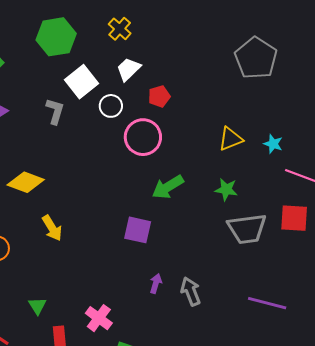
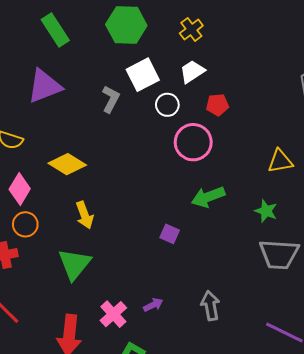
purple square: (138, 230) -> (170, 234), size x0.7
purple arrow: (156, 284) -> (153, 305), moved, turned 36
green triangle: (37, 306) -> (74, 264), moved, size x1.8

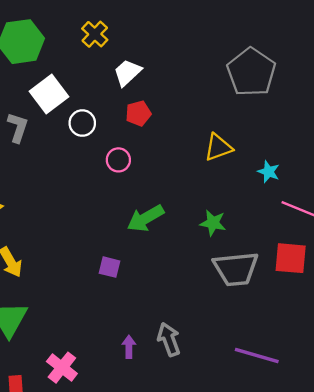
white trapezoid: (192, 72) -> (127, 72), moved
pink circle: (193, 142) -> (118, 160), size x0.6
yellow triangle: (280, 161) -> (218, 147), moved
purple arrow: (153, 305) -> (129, 347), moved, turned -54

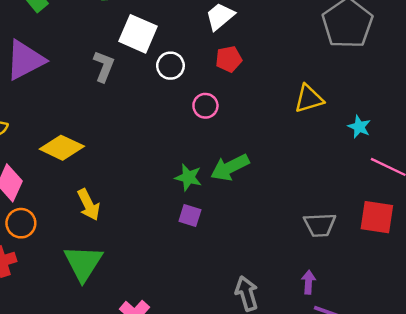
white square: (49, 94) -> (138, 34), turned -33
green star: (213, 223) -> (188, 177), moved
gray trapezoid: (236, 269) -> (320, 225), size x0.7
purple arrow: (129, 347) -> (308, 282), moved

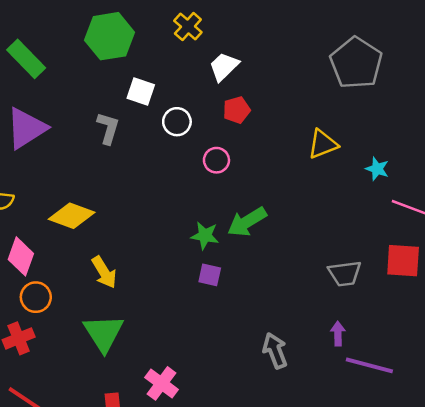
white square: (138, 34) -> (141, 92), size x0.7

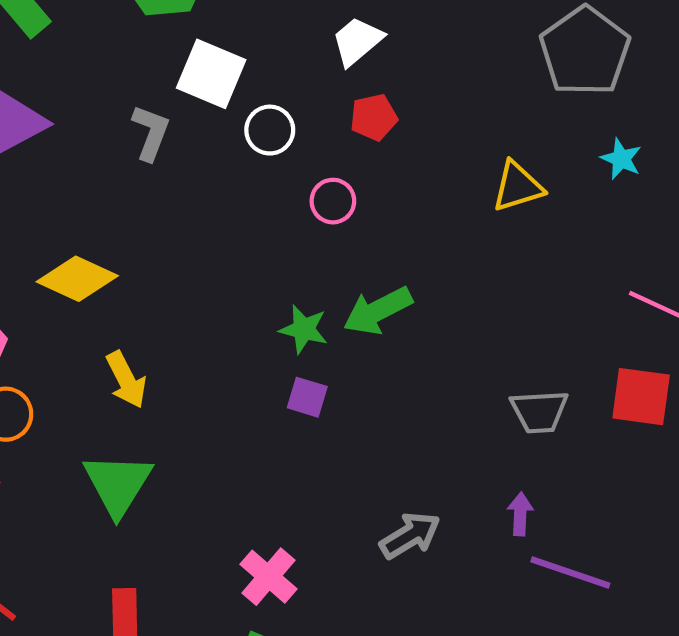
white square: (141, 92) -> (211, 74), size x1.4
cyan star: (377, 169) -> (621, 159), moved
gray arrow: (275, 351) -> (410, 535), turned 76
pink cross: (162, 383) -> (268, 577), moved

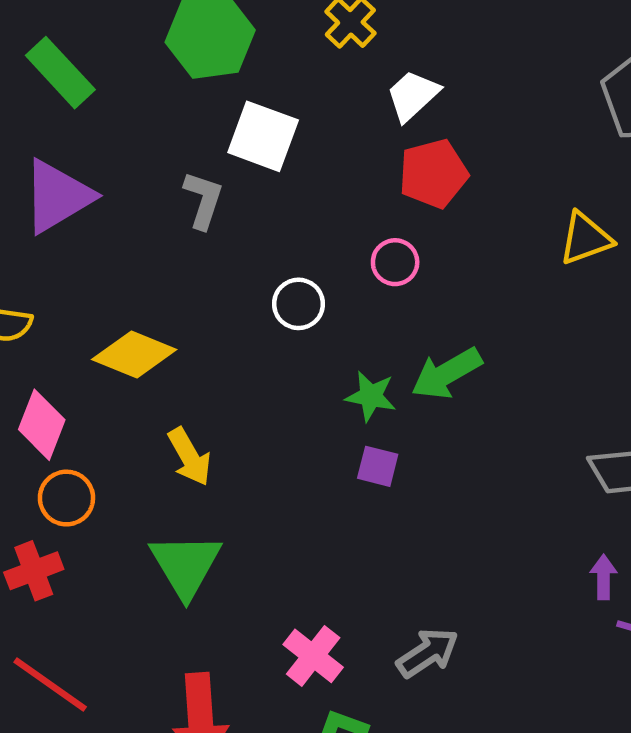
red pentagon: (374, 117) -> (433, 174), size x1.4
white circle: (270, 130) -> (298, 304), moved
gray arrow: (410, 535) -> (428, 653), moved
pink cross: (268, 577) -> (313, 656), moved

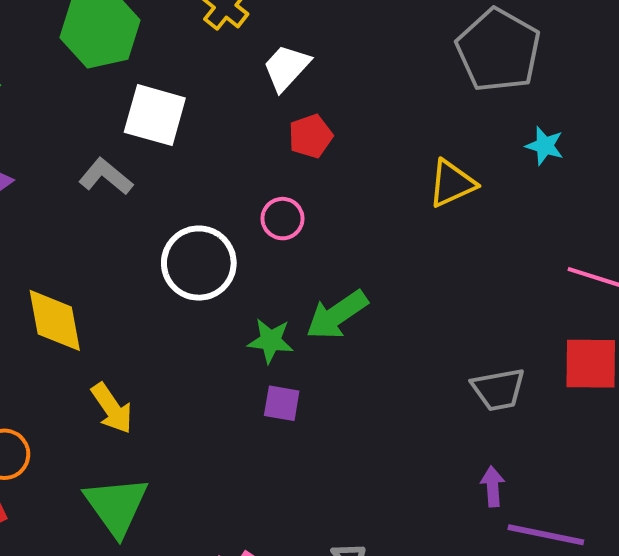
red pentagon: (433, 174) -> (310, 136), size x0.7
gray L-shape: (203, 200) -> (106, 176), turned -64
white circle: (298, 304) -> (199, 263), size x1.6
yellow diamond: (134, 355) -> (55, 320), turned 62

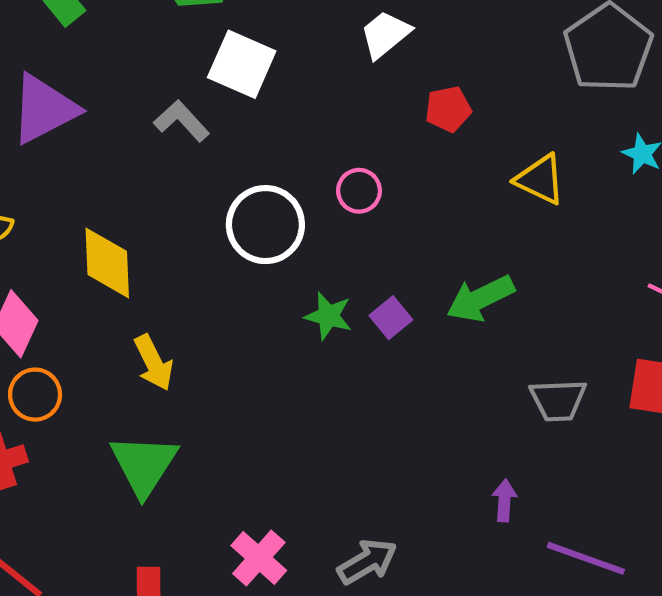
red pentagon: (310, 136) -> (448, 109), moved
yellow triangle: (452, 184) -> (540, 179), turned 42
green arrow: (337, 315) -> (480, 298), moved
purple square: (282, 403) -> (391, 318), moved, turned 33
purple arrow: (493, 486) -> (504, 500), moved

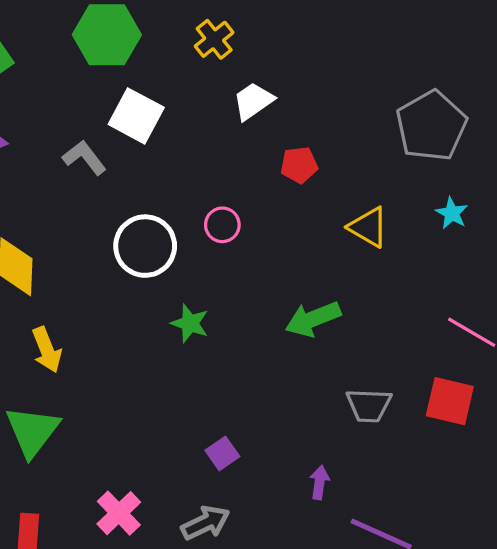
purple square: (391, 318) -> (222, 453), moved

